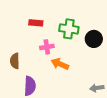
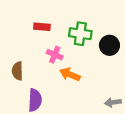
pink cross: (47, 47) -> (55, 55), turned 32

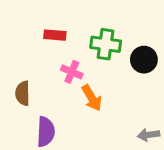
orange arrow: (70, 74) -> (92, 98), turned -144

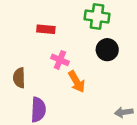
green cross: (106, 44) -> (97, 17), moved
black circle: (144, 60) -> (107, 50), moved

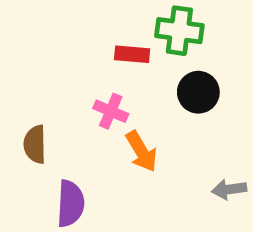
red rectangle: (46, 29) -> (132, 54), moved
gray arrow: (124, 112) -> (229, 189), moved

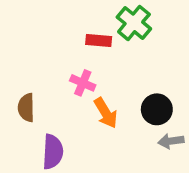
green cross: (179, 31) -> (134, 23), turned 32
black circle: (198, 92) -> (157, 109), moved

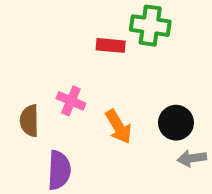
green cross: (134, 23) -> (150, 26), turned -32
pink cross: (83, 83) -> (71, 101), moved

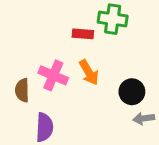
pink cross: (71, 101) -> (53, 75), size x1.4
orange arrow: (119, 127) -> (89, 72), moved

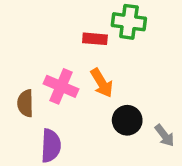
black circle: (132, 92) -> (127, 120), moved
gray arrow: (144, 118) -> (165, 136), turned -120

